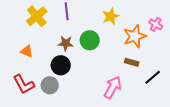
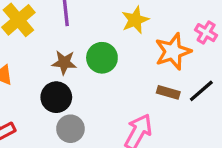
black line: (153, 77) -> (201, 91), moved
gray circle: (50, 85) -> (70, 129), moved

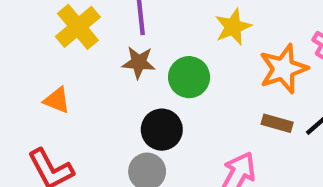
brown star: (64, 62) -> (139, 62), moved
black circle: (56, 97) -> (162, 130), moved

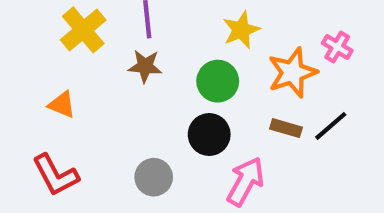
green circle: (189, 77) -> (218, 81), moved
black circle: (162, 130) -> (209, 135), moved

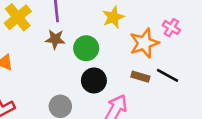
green circle: (218, 81) -> (86, 48), moved
black line: (331, 126) -> (167, 75), turned 70

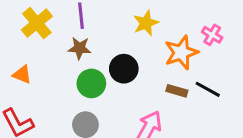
green circle: (86, 48) -> (91, 83), moved
black circle: (94, 80) -> (124, 69), moved

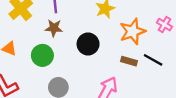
pink cross: (212, 35) -> (164, 25), moved
green circle: (91, 83) -> (42, 55), moved

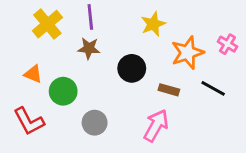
green circle: (42, 55) -> (63, 91), moved
brown rectangle: (129, 61) -> (169, 90), moved

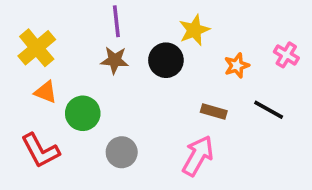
yellow cross: (47, 24) -> (37, 48), moved
orange star: (187, 53) -> (237, 66), size x0.6
black circle: (132, 68) -> (166, 60), moved

